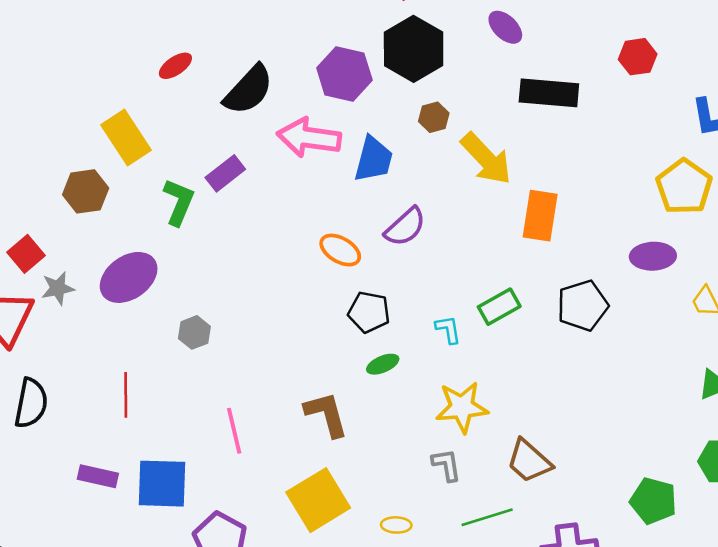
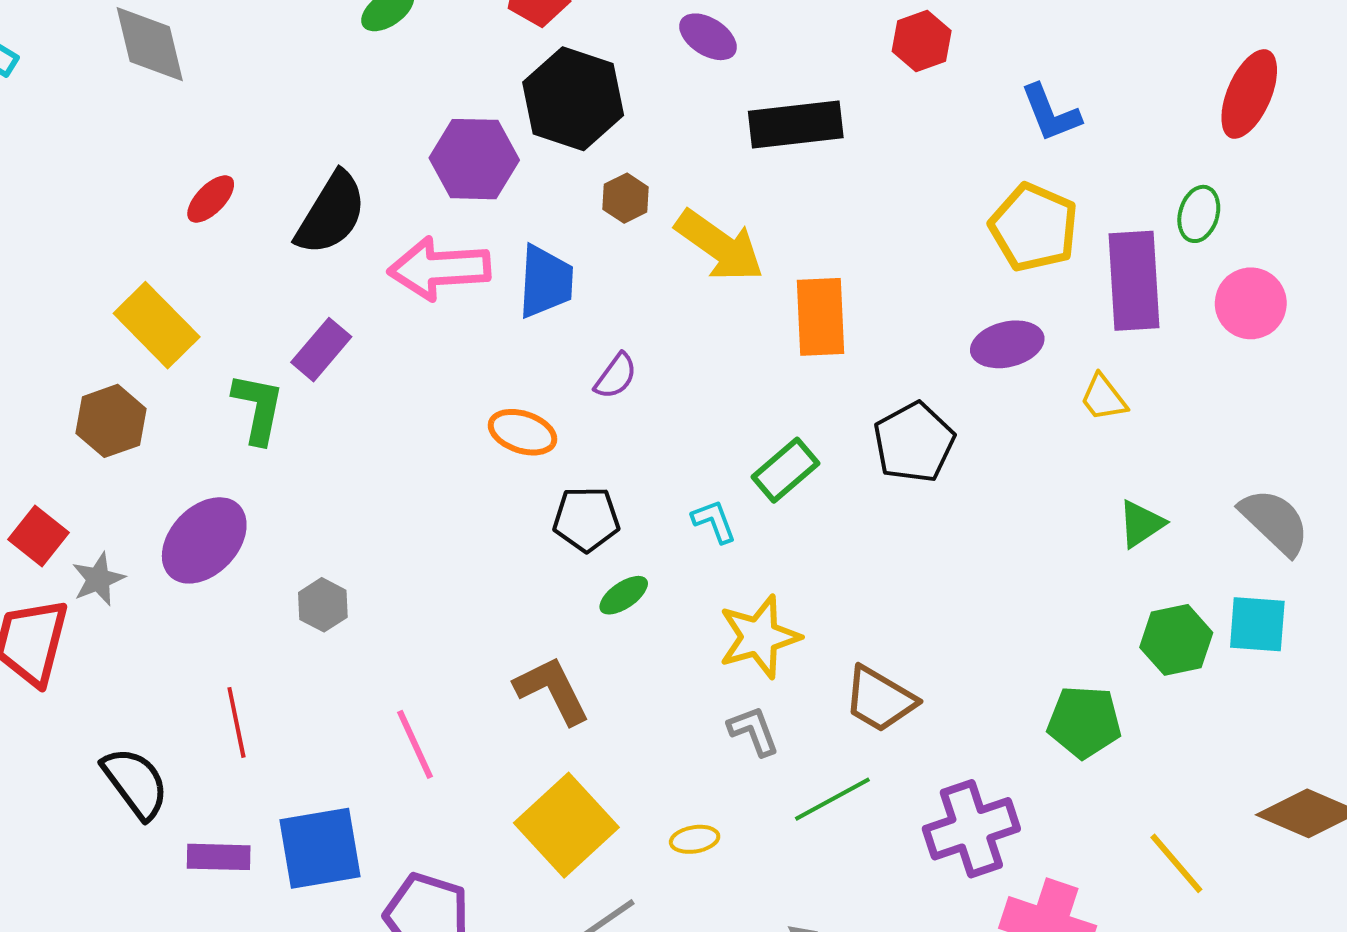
purple semicircle: (405, 227) -> (616, 376), size x0.7
black semicircle: (31, 403) -> (135, 783), moved, turned -36

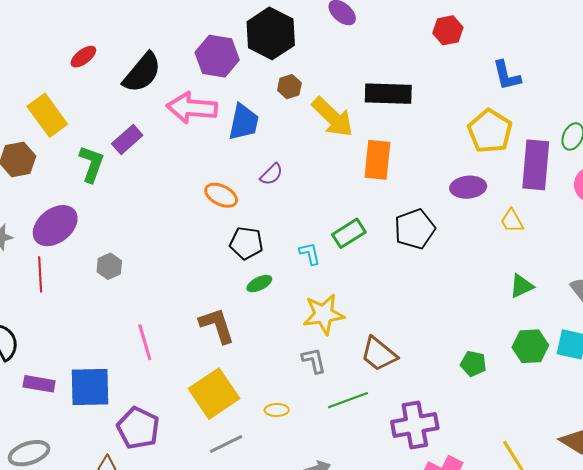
black rectangle: (796, 125) -> (388, 94), moved
red line: (236, 722) -> (40, 274), moved
green pentagon: (1084, 722) -> (473, 364), moved, size x0.7

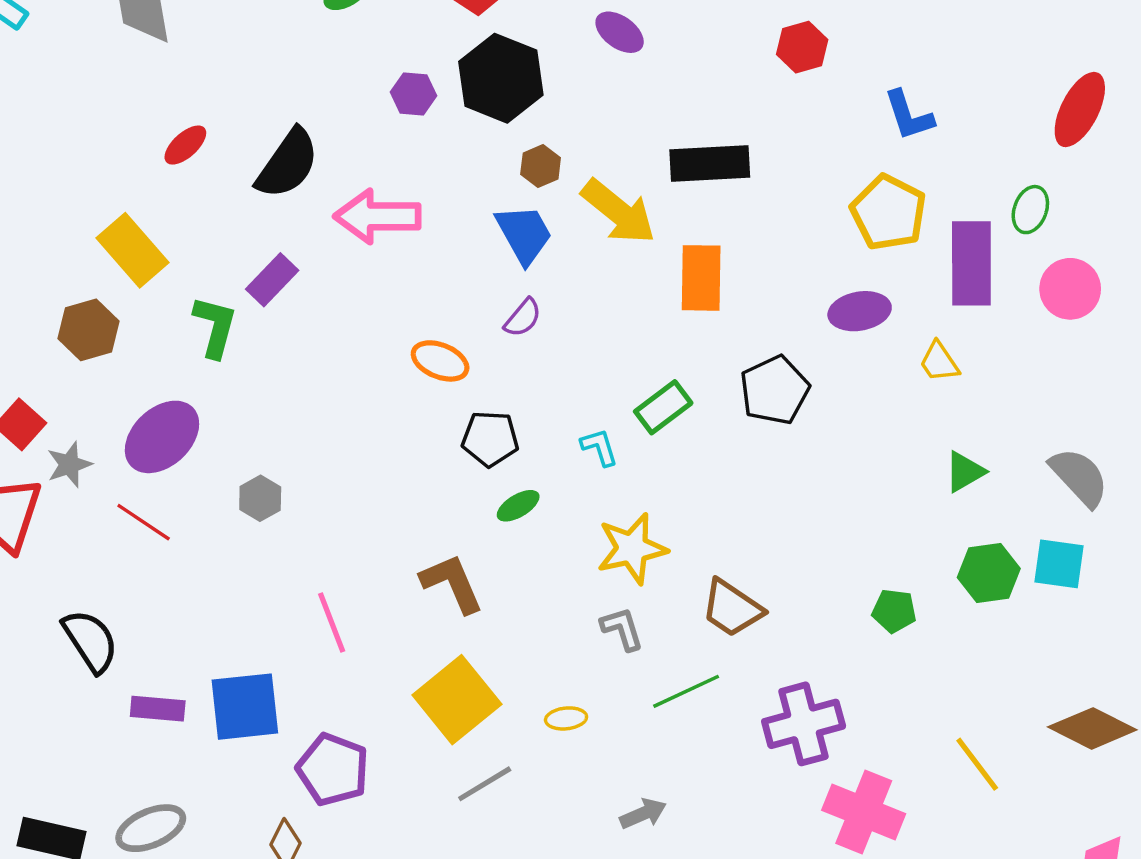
purple hexagon: (217, 56) -> (413, 94), moved, size x0.6
blue trapezoid: (244, 122) -> (524, 234), moved, turned -36
red line: (40, 274) -> (144, 522), turned -48

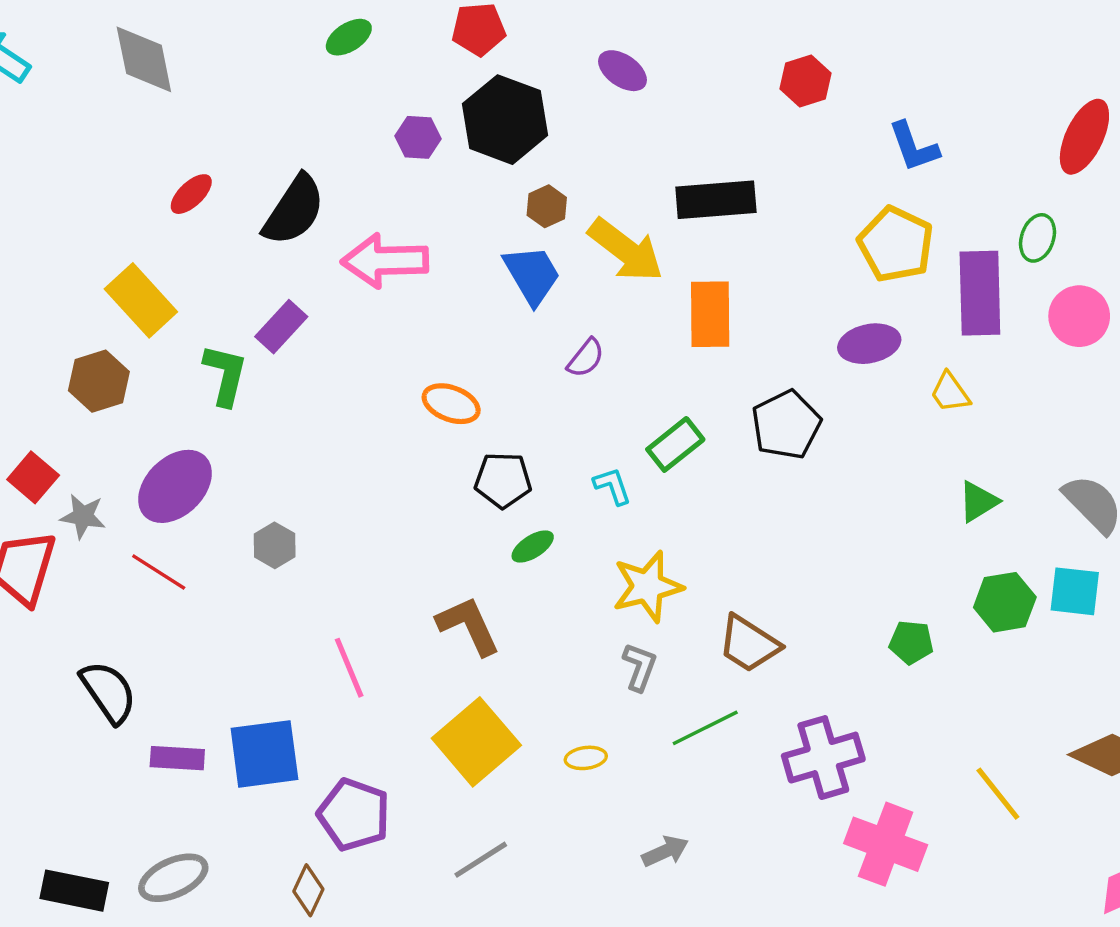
purple semicircle: (523, 318) -> (586, 358), moved
gray star: (69, 465) -> (83, 516), turned 30
gray L-shape: (622, 629) -> (640, 667), turned 39
gray line: (485, 784) -> (481, 860), moved

